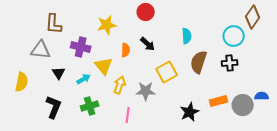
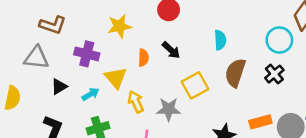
brown L-shape: (54, 24) -> (53, 25), turned -75
black cross: (230, 63) -> (274, 74), turned -35
black triangle: (59, 73) -> (59, 87), turned 32
yellow arrow: (120, 85) -> (136, 102), turned -42

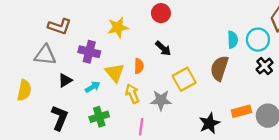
cyan semicircle: (220, 40) -> (233, 40), moved
orange semicircle: (143, 58) -> (139, 66), moved
black cross: (274, 74) -> (265, 66), moved

